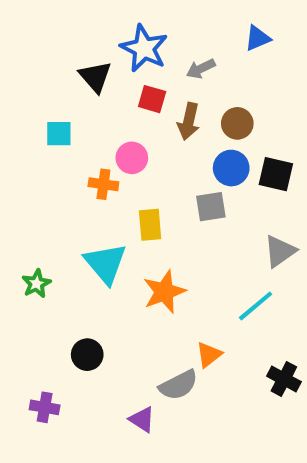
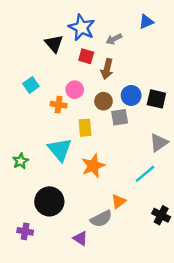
brown circle: (237, 123) -> (103, 101), moved
cyan square: (59, 134) -> (31, 85), moved, turned -35
black circle: (87, 355) -> (49, 201), size x1.6

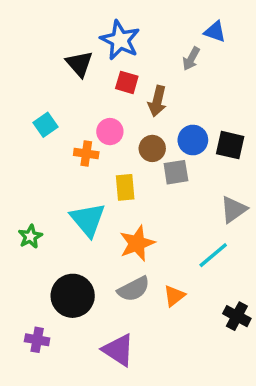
blue triangle: (146, 22) -> (215, 32), turned 42
gray arrow: (114, 39) -> (191, 59), moved, turned -35
gray semicircle: (101, 219) -> (134, 289), moved
purple triangle: (80, 238) -> (118, 350), size x1.5

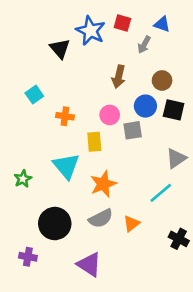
red square: (127, 82) -> (122, 23), moved
pink circle: (110, 132) -> (110, 115), moved
brown circle: (152, 148) -> (162, 80), moved

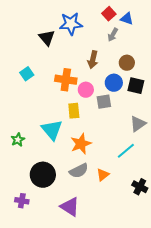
red square: (122, 23) -> (109, 14), moved, turned 32
blue star: (91, 31) -> (71, 24), turned -30
orange cross: (65, 116) -> (66, 80), moved, size x1.5

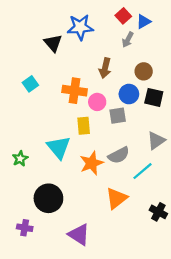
blue triangle: (127, 19) -> (144, 22), turned -48
gray semicircle: (79, 171) -> (119, 155), moved
orange triangle: (103, 175) -> (116, 198), size x1.5

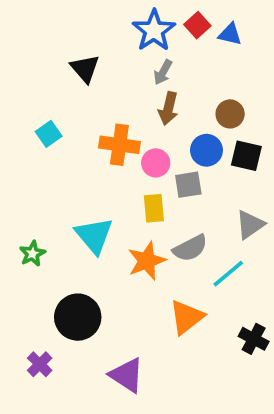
blue triangle: (144, 22) -> (230, 34), turned 42
blue star: (80, 27) -> (154, 31), moved, turned -30
gray arrow: (128, 40) -> (163, 72), moved
yellow rectangle: (84, 126) -> (154, 208), moved
purple cross: (25, 228) -> (40, 364), turned 35

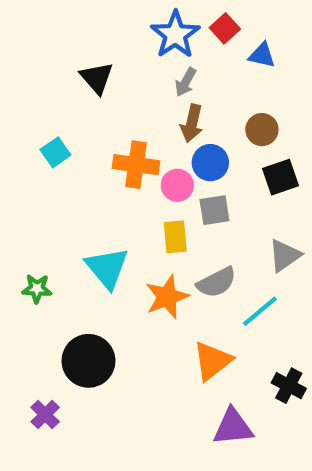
blue triangle: (230, 34) -> (262, 55), moved
blue circle: (206, 150) -> (210, 163), moved
black square: (246, 156) -> (281, 177), turned -32
green star: (32, 254) -> (37, 289), turned 30
purple triangle: (127, 375) -> (233, 427), moved, turned -39

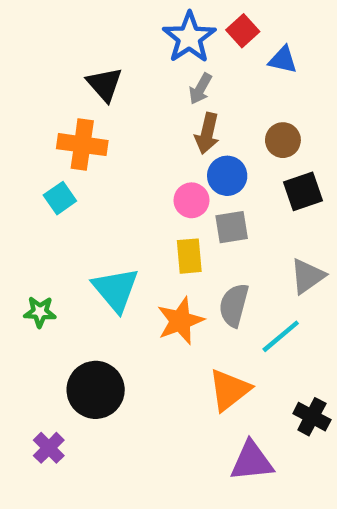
cyan square: (55, 152) -> (60, 198), moved
orange cross: (136, 165) -> (82, 145), moved
gray semicircle: (217, 282) -> (234, 305), turned 132

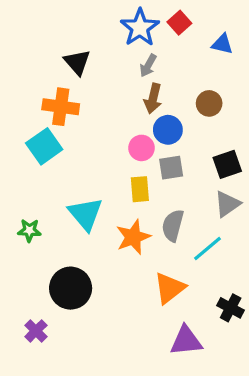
blue triangle: (283, 60) -> (222, 44), moved
black square: (303, 191) -> (227, 164), moved
cyan square: (60, 198) -> (44, 146), size x1.5

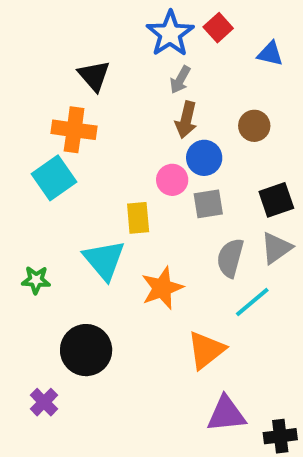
yellow rectangle: (140, 189) -> (138, 218), moved
gray semicircle: (173, 225) -> (230, 258), moved
black cross: (231, 308) -> (280, 436), moved, turned -35

